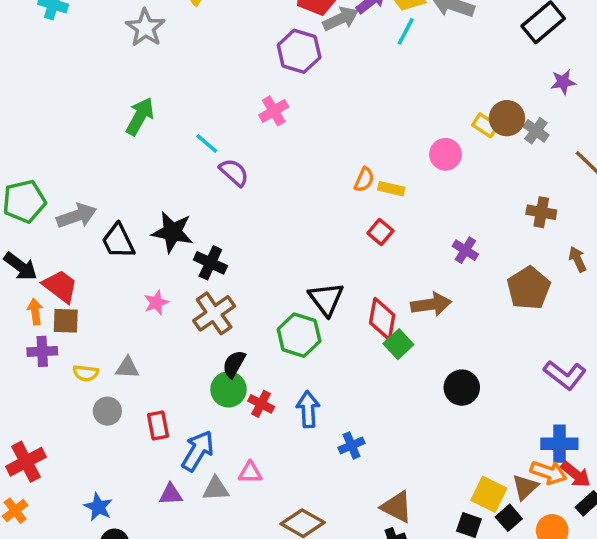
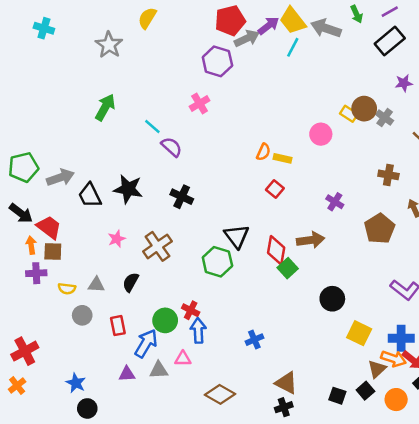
black cross: (210, 263) -> (182, 197), moved
black semicircle: (234, 364) -> (131, 282), moved
green circle: (229, 389) -> (165, 320), moved
blue arrow: (308, 409) -> (198, 331), moved
yellow square: (489, 494) -> (359, 333), moved

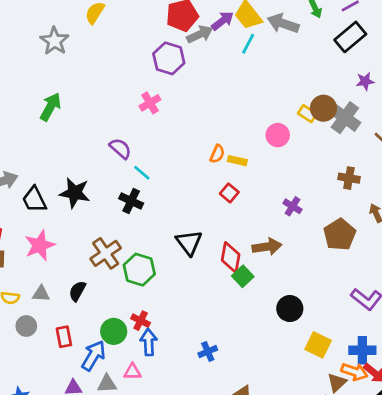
gray cross: (385, 118) -> (345, 118), size x1.6
cyan line: (152, 126) -> (142, 173), moved
pink star: (117, 239) -> (40, 245), moved, size x1.6
green hexagon: (217, 262) -> (139, 270), moved

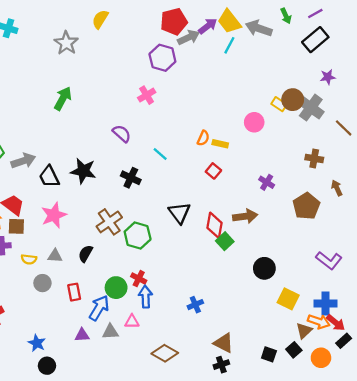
cyan line: (142, 173) -> (160, 154), moved

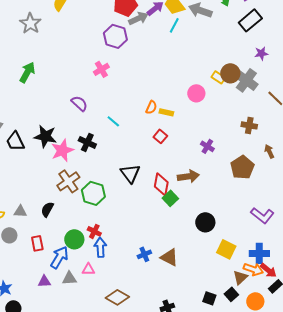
pink star: (54, 215) -> (62, 150), moved
brown triangle: (224, 343) -> (169, 257), moved

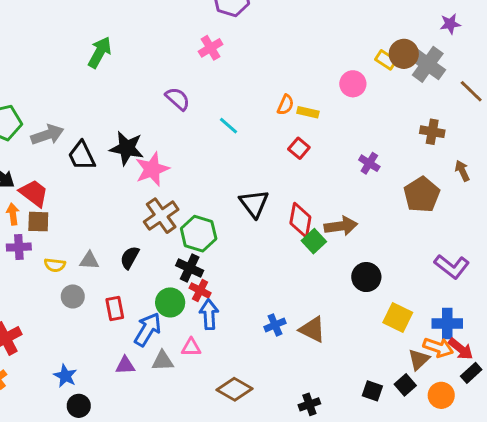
black cross: (87, 142) -> (190, 268), moved
brown arrow: (188, 176) -> (341, 226), moved

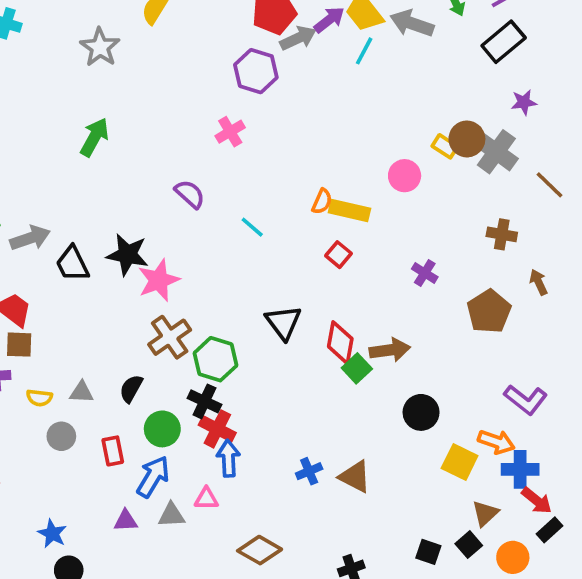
yellow rectangle: (308, 112) -> (349, 211), size x1.5
red cross: (200, 290) -> (217, 429), size x1.4
green circle: (170, 302) -> (162, 429), moved
orange arrow: (438, 347) -> (496, 442), moved

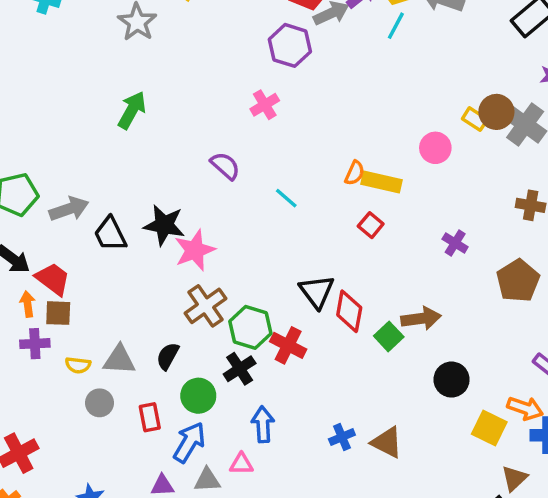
red diamond: (340, 343) -> (349, 311), moved
gray triangle: (82, 392) -> (119, 360), size x1.4
black cross: (204, 401) -> (240, 369), turned 32
red cross: (217, 429) -> (288, 345), moved

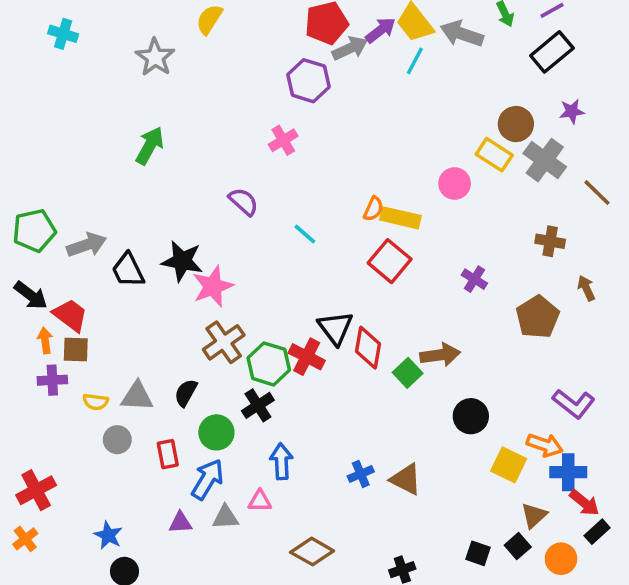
brown circle: (496, 112) -> (516, 124), moved
yellow rectangle: (475, 119) -> (494, 155), size x1.4
red square: (371, 225) -> (390, 261), size x1.6
red cross: (288, 345) -> (307, 357), moved

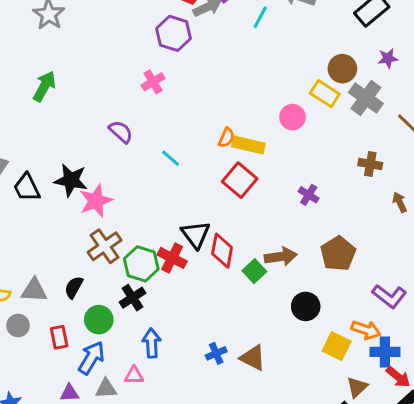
brown pentagon: (538, 317) -> (338, 254), moved

